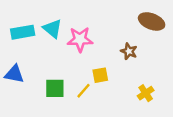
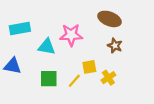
brown ellipse: (152, 21) -> (110, 19), moved
cyan triangle: (52, 29) -> (47, 47), moved, turned -30
yellow cross: (146, 93) -> (108, 78), moved

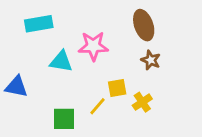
brown ellipse: (110, 19) -> (144, 25), turned 50
cyan rectangle: (20, 29) -> (39, 24), moved
green square: (49, 79) -> (64, 119), moved

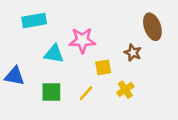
brown ellipse: (144, 25) -> (152, 27), moved
yellow square: (117, 88) -> (103, 67), moved
green square: (64, 119) -> (51, 92), moved

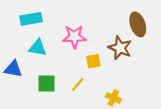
brown star: (133, 53) -> (120, 48), size x1.5
cyan triangle: (54, 54) -> (38, 48), moved
yellow cross: (125, 90) -> (113, 98), moved, turned -32

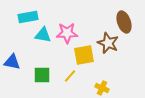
cyan triangle: (38, 48) -> (43, 35), moved
yellow square: (93, 61) -> (84, 55), size x1.5

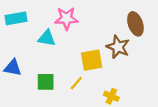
cyan rectangle: (28, 17) -> (16, 18), moved
pink star: (67, 33) -> (66, 18), moved

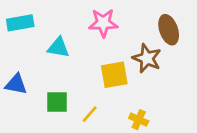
pink star: (66, 18) -> (103, 23), moved
yellow line: (76, 83) -> (90, 114), moved

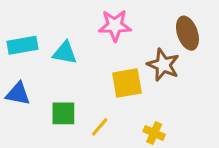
cyan rectangle: (20, 23) -> (22, 45), moved

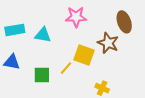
yellow square: (127, 83) -> (84, 55), turned 30
yellow line: (100, 127) -> (66, 68), moved

